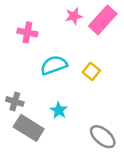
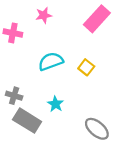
pink star: (74, 16) -> (44, 15), moved
pink cross: (27, 32) -> (13, 33), moved

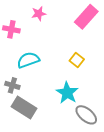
cyan semicircle: (51, 61) -> (28, 60), moved
cyan star: (55, 104) -> (67, 93), moved, size x1.5

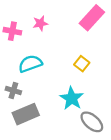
pink star: (39, 14) -> (40, 23), moved
gray rectangle: (24, 107) -> (26, 114), turned -55

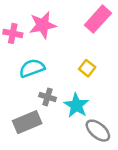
pink star: (40, 23) -> (43, 25), size x1.6
gray cross: (13, 91) -> (48, 97), moved

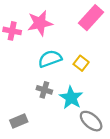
cyan semicircle: (32, 68) -> (50, 59), moved
gray rectangle: (27, 122) -> (19, 121), moved, size x0.7

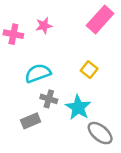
pink star: (40, 23) -> (44, 26), size x0.6
cyan semicircle: (50, 59) -> (38, 73), moved
gray rectangle: (19, 121) -> (31, 121), moved

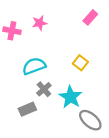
pink rectangle: (100, 20) -> (90, 17), size x0.6
gray cross: (49, 99) -> (44, 89), turned 32

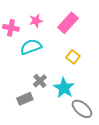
pink rectangle: (90, 17) -> (68, 23), moved, size x1.5
cyan semicircle: (34, 66) -> (31, 47), moved

